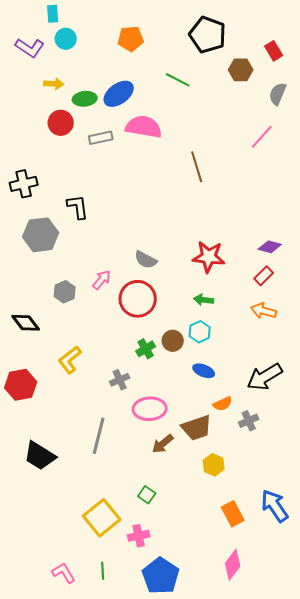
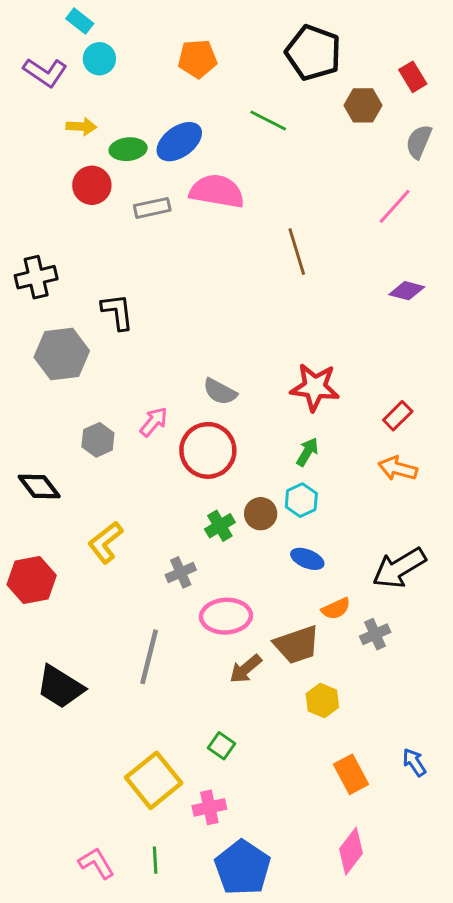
cyan rectangle: (53, 14) -> (80, 21), turned -48
purple diamond: (270, 247) -> (407, 291), moved
green arrow: (204, 300) -> (307, 452), turned 114
blue arrow: (275, 506) -> (414, 762), size x0.6

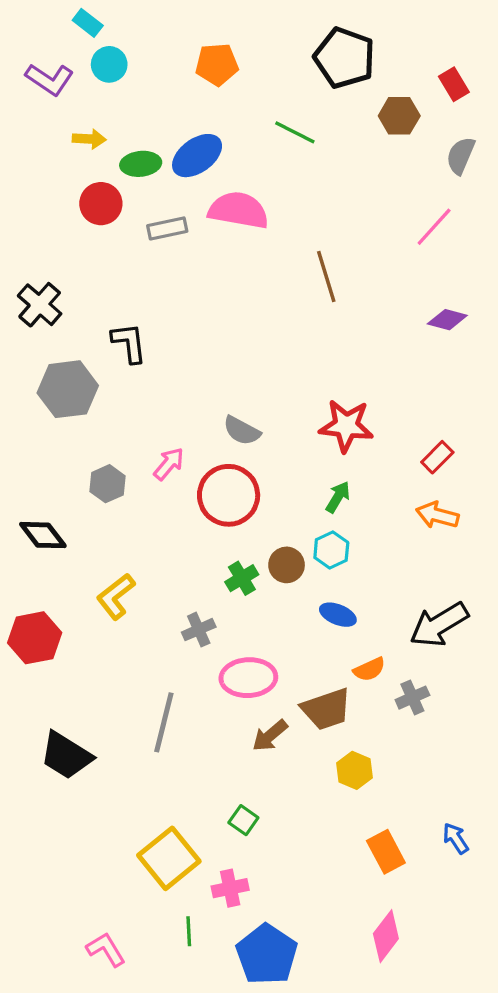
black cross: (36, 277) -> (40, 305), turned -36
green line: (155, 860) -> (189, 931), moved

